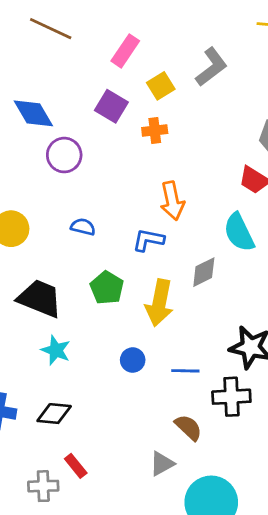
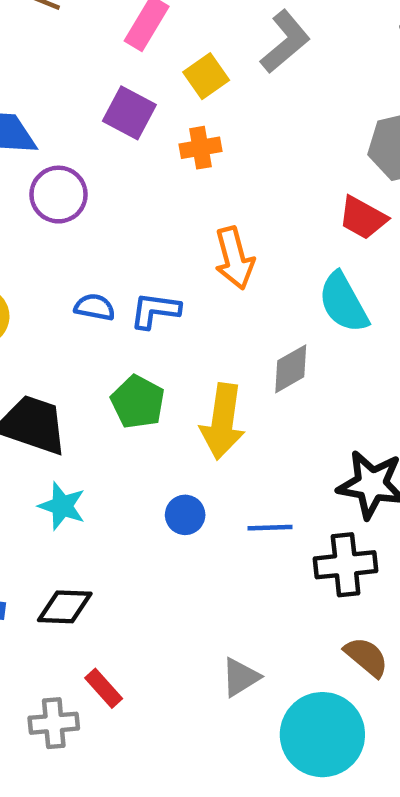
blue L-shape: (148, 240) -> (155, 310), moved
brown semicircle: (188, 427) -> (366, 657), moved

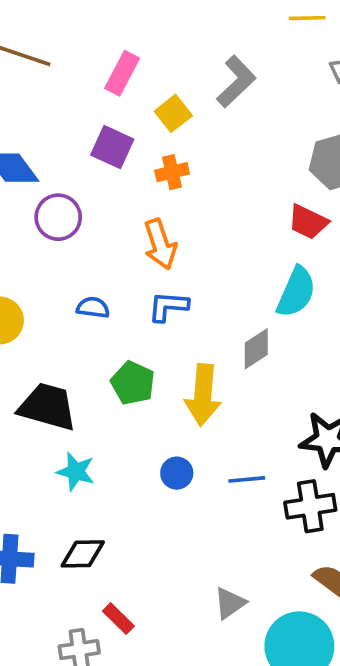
orange arrow: (234, 258) -> (160, 244), moved
cyan semicircle: (343, 303) -> (296, 292), turned -124
blue L-shape: (155, 310) -> (168, 306), moved

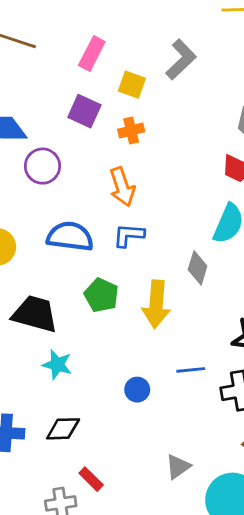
yellow square: (173, 113) -> (132, 85), turned -32
blue semicircle: (93, 308) -> (70, 236), size x1.8
gray diamond: (256, 349) -> (198, 268), turned -40
blue circle: (177, 473) -> (137, 390), moved

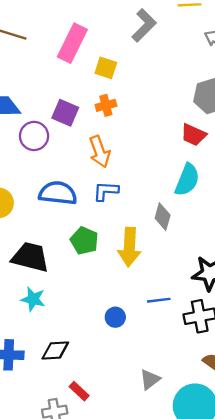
pink rectangle: (92, 53) -> (72, 43), size x1.4
gray L-shape: (181, 59) -> (144, 25), moved
purple square: (84, 111) -> (65, 113), moved
cyan star: (57, 365) -> (33, 299), moved

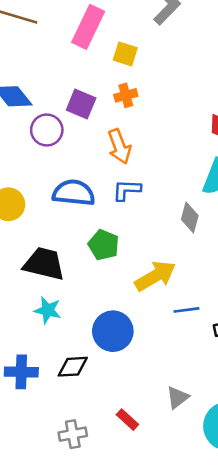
yellow arrow: (129, 247) -> (155, 276), moved, turned -123
blue circle: (115, 317) -> (113, 331), moved, size x1.8
red rectangle: (79, 391) -> (127, 420), moved

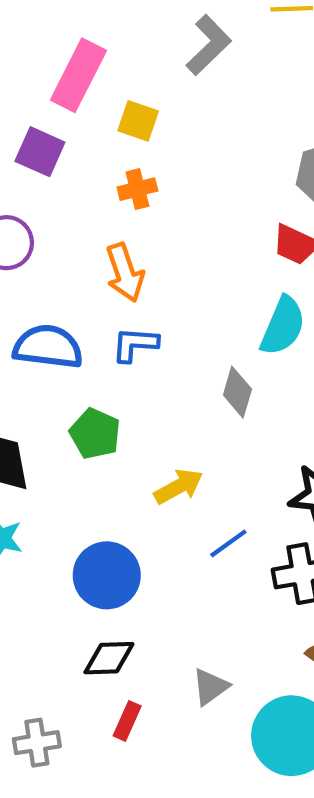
purple square: (81, 104) -> (40, 152), moved
yellow arrow: (155, 276) -> (179, 487), size x0.7
blue line: (186, 310) -> (228, 543), turned -30
black diamond: (73, 367) -> (109, 658), moved
red rectangle: (127, 420) -> (127, 721), turned 70

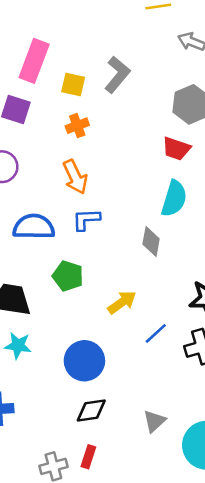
gray L-shape: (209, 45) -> (117, 75), moved
red rectangle: (127, 721) -> (88, 457), moved

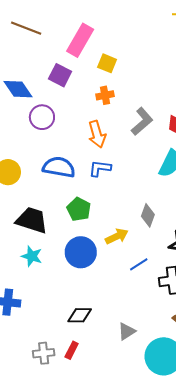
gray L-shape: (117, 75) -> (142, 121), moved
gray diamond: (151, 241) -> (148, 215), moved
blue circle: (84, 361) -> (81, 252), moved

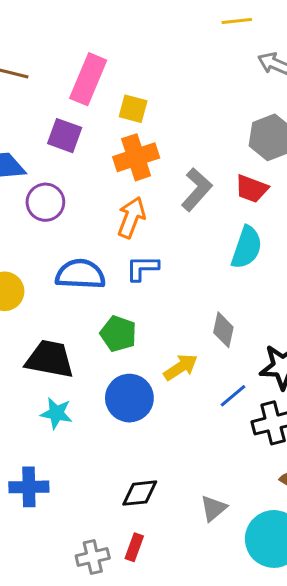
orange cross: (105, 95) -> (136, 157), size x1.6
orange arrow: (97, 134) -> (131, 217), turned -136
blue line: (139, 264) -> (233, 396), moved

